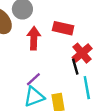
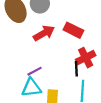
red arrow: (34, 38) -> (44, 33), turned 45

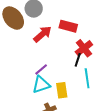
black line: (76, 69) -> (78, 60), turned 32

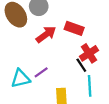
black line: (78, 60) -> (81, 65), turned -56
cyan triangle: (41, 85) -> (21, 79), moved

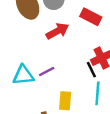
red rectangle: (74, 28) -> (91, 17), moved

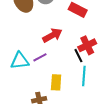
red arrow: (57, 31) -> (52, 35), moved

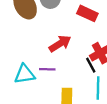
purple line: (40, 57) -> (47, 69), turned 32

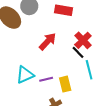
purple line: (47, 69) -> (46, 79), moved

